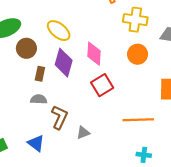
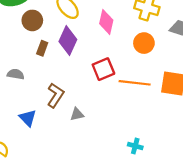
pink diamond: (94, 54) -> (106, 22), moved
gray semicircle: (39, 99) -> (16, 74), moved
orange line: (138, 120) -> (135, 83), moved

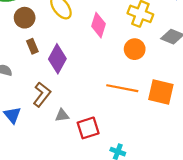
purple diamond: (68, 41) -> (57, 59), moved
brown rectangle: (42, 48) -> (32, 46), turned -48
red square: (103, 69) -> (88, 128), moved

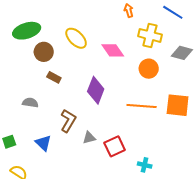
pink diamond: (99, 25) -> (113, 50), turned -45
brown rectangle: (32, 46) -> (54, 77), turned -32
purple diamond: (57, 59) -> (96, 90), moved

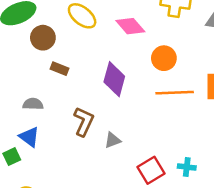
orange circle: (149, 69) -> (164, 58), moved
blue triangle: (43, 143) -> (29, 137), moved
red square: (115, 146) -> (151, 170), moved

